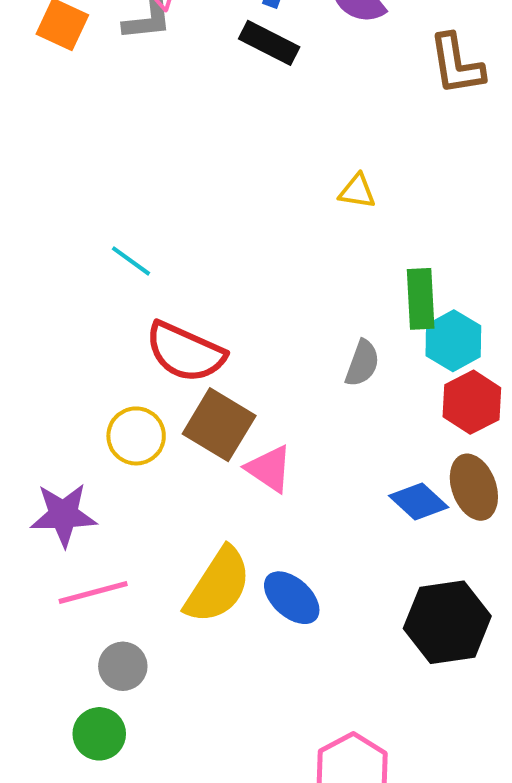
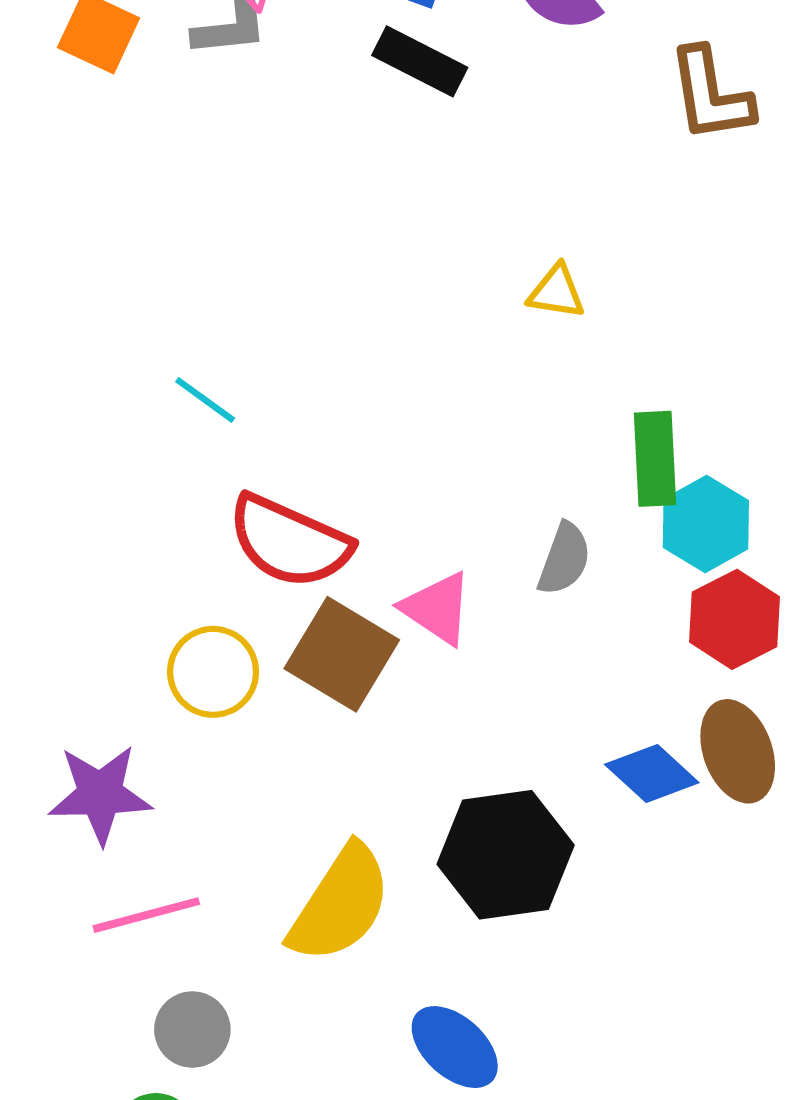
pink triangle: (269, 469) -> (437, 608), moved
blue ellipse: (292, 598) -> (455, 1047), moved
black hexagon: (447, 622) -> (506, 855), moved

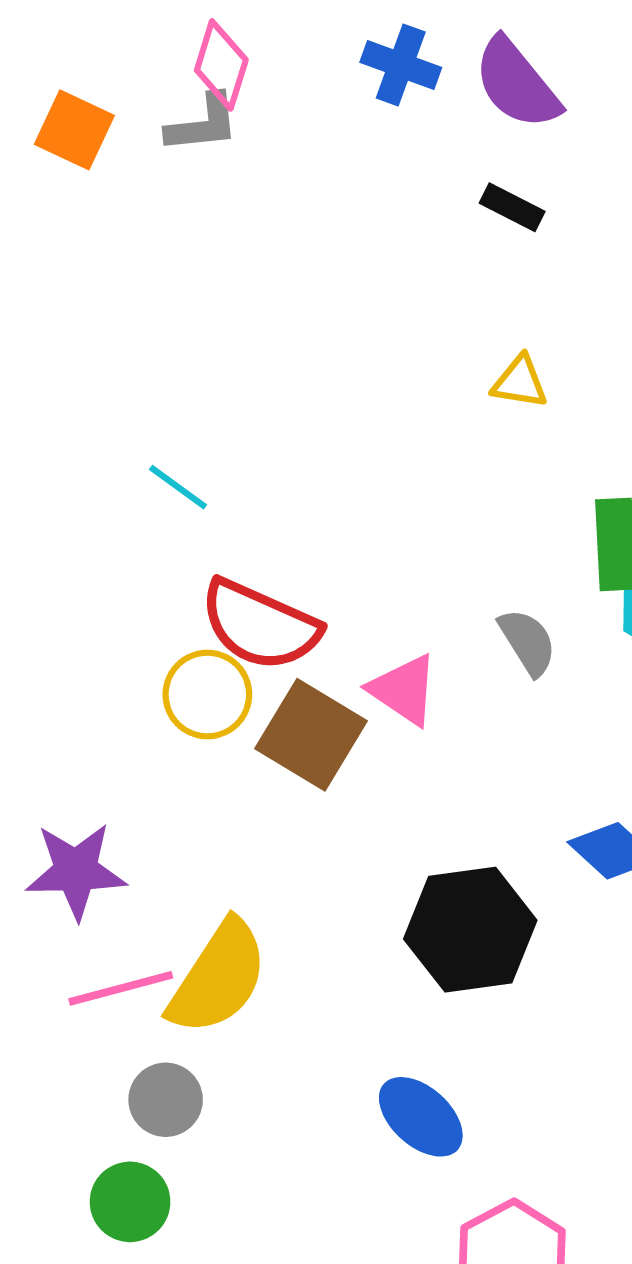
black rectangle: (420, 61) -> (512, 207), moved, size x0.7
gray semicircle: (564, 559) -> (528, 642), turned -52
yellow circle: (213, 672) -> (207, 695), moved
yellow semicircle: (340, 904) -> (218, 978), moved

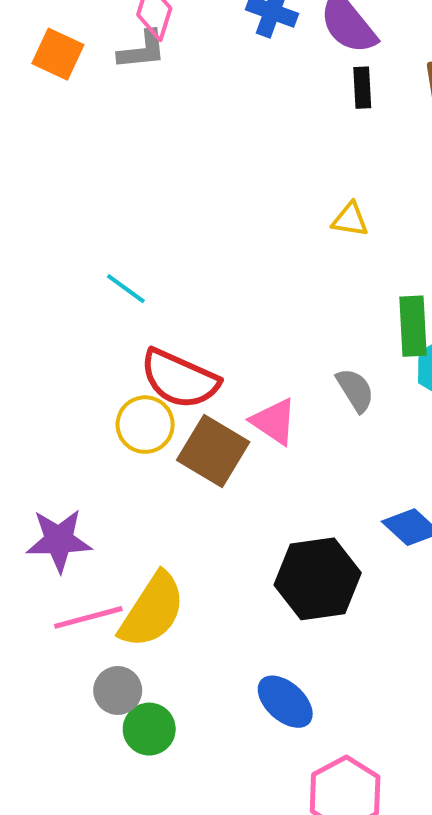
black rectangle: (512, 207) -> (362, 88), moved, turned 60
green circle: (130, 1202) -> (149, 729), moved

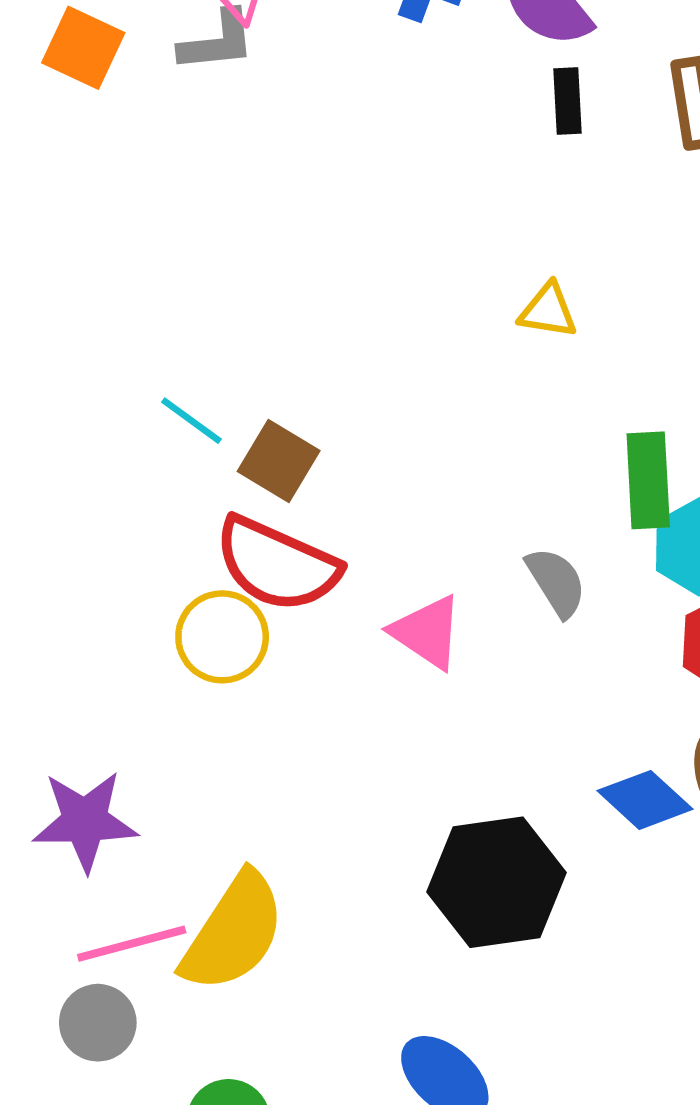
brown square: (213, 451) -> (279, 461), moved, size x0.7
gray circle: (118, 690) -> (98, 1023), moved

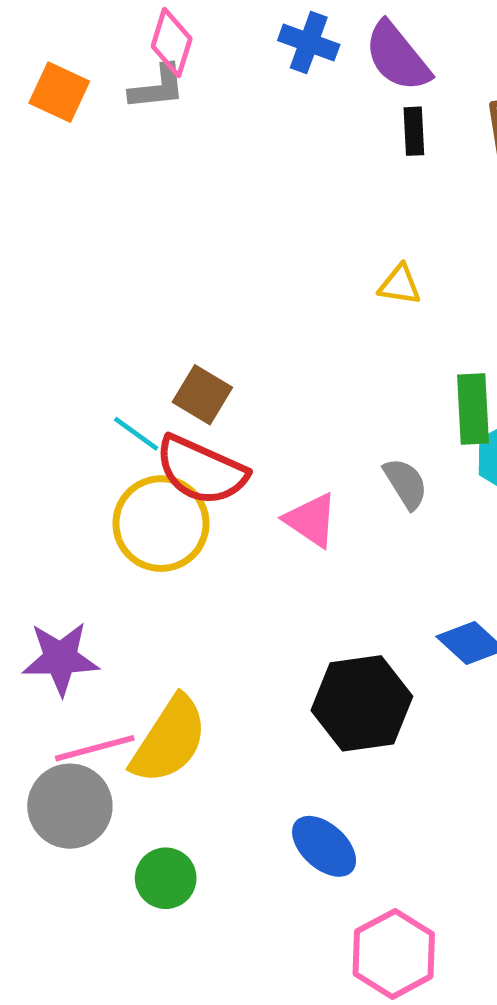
cyan line: (191, 421) -> (136, 434), moved
yellow circle: (222, 637) -> (161, 524), size x1.4
gray circle: (98, 1023) -> (70, 806), size x1.5

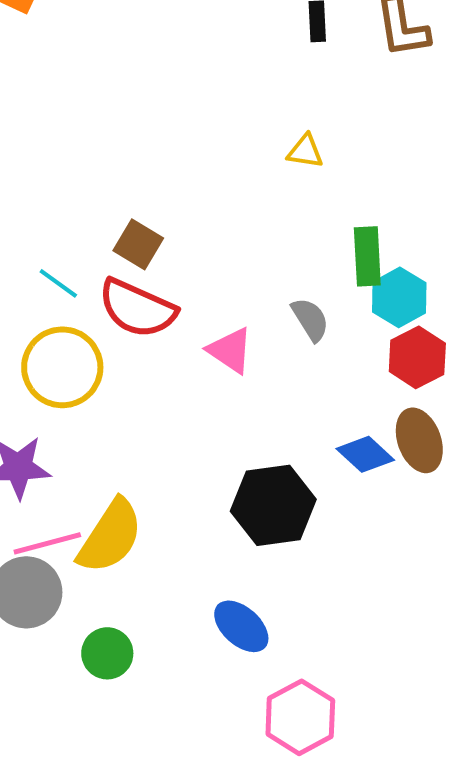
cyan line: (136, 434) -> (58, 283), moved
yellow circle: (161, 524) -> (62, 367), moved

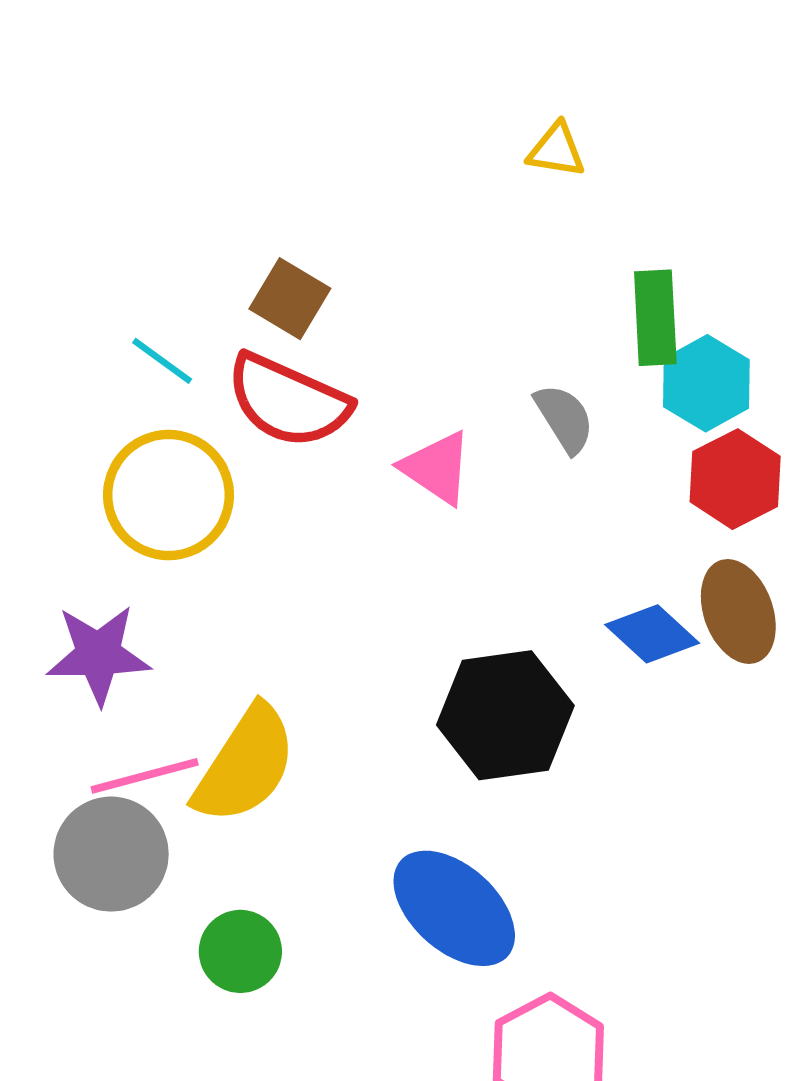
blue ellipse: (241, 626) -> (454, 908), size x1.4

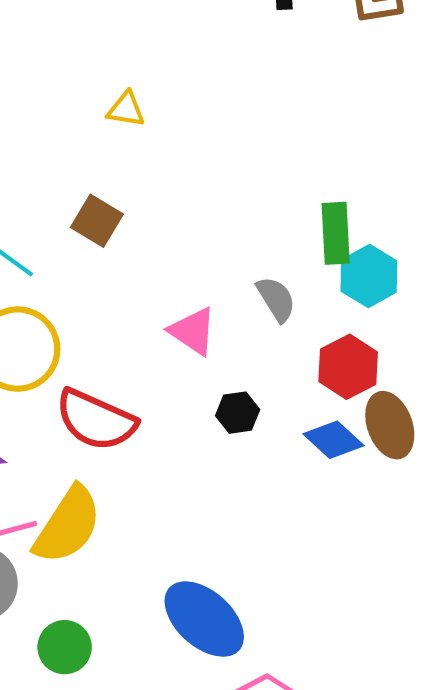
yellow triangle: (556, 150) -> (126, 109), moved
red semicircle: (288, 401) -> (96, 420), moved
red hexagon: (735, 479) -> (348, 367), moved
black hexagon: (505, 715) -> (238, 413), moved, size x0.5

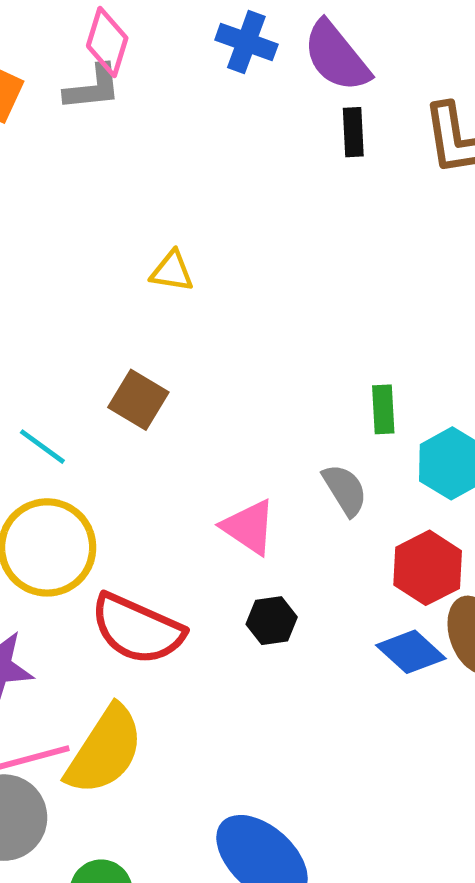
green rectangle: (336, 233) -> (383, 409), moved, size x0.7
black hexagon: (238, 413) -> (272, 621), moved

